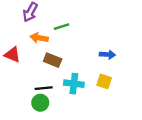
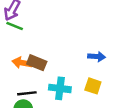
green line: (62, 27) -> (15, 26), moved, turned 40
orange arrow: (39, 38) -> (22, 63), moved

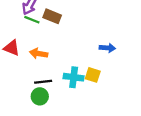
brown rectangle: (37, 63) -> (52, 16), moved
yellow square: (93, 86) -> (93, 75), moved

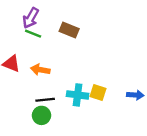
brown rectangle: (52, 16) -> (69, 30), moved
blue arrow: (107, 48) -> (135, 95), moved

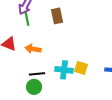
brown rectangle: (69, 30) -> (57, 16), turned 56
green line: (33, 34) -> (27, 19), turned 56

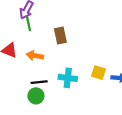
brown rectangle: (57, 16) -> (60, 35), moved
yellow square: (81, 68) -> (98, 73), moved

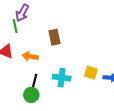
green line: (29, 24) -> (15, 26), moved
black line: (39, 82) -> (34, 82), turned -70

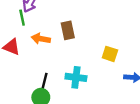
orange arrow: (30, 56) -> (41, 39), moved
yellow square: (91, 73) -> (110, 54), moved

